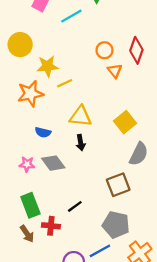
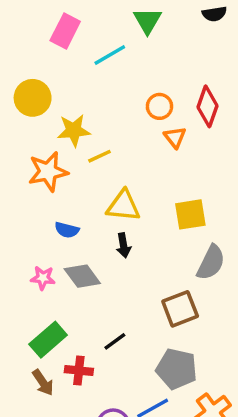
yellow square: (125, 122) -> (190, 214), turned 30
green rectangle: (30, 205) -> (48, 340), turned 70

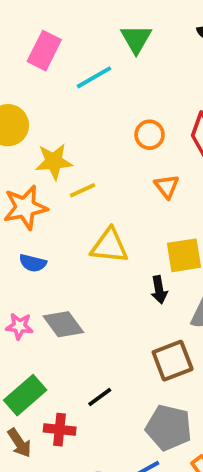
orange triangle: (175, 137) -> (167, 186), moved
blue semicircle: (67, 230) -> (33, 263), moved
black arrow: (123, 245) -> (159, 290), moved

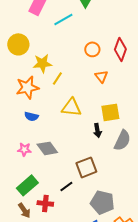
yellow line: (83, 190) -> (57, 78), turned -32
brown square: (173, 361) -> (86, 167), moved

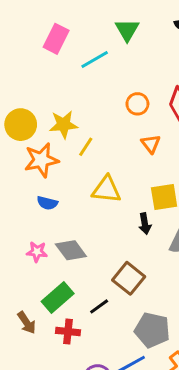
yellow circle: (18, 44) -> (21, 125), moved
brown square: (86, 167) -> (129, 278), turned -30
green rectangle: (27, 185) -> (58, 298), moved
brown arrow: (24, 210) -> (27, 323), moved

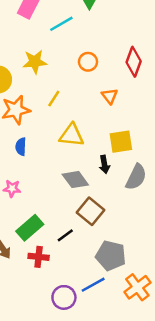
orange circle: (137, 104) -> (88, 62), moved
yellow star: (64, 125) -> (35, 62), moved
blue semicircle: (47, 203) -> (21, 147), turned 78
gray diamond: (71, 250) -> (75, 180), moved

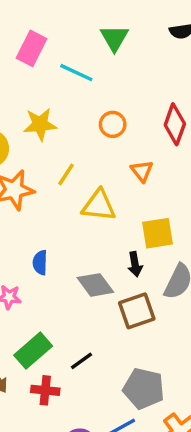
cyan line: (61, 24) -> (76, 73), turned 55
yellow triangle: (72, 135) -> (99, 206), moved
blue semicircle: (21, 147) -> (40, 263), moved
brown square: (91, 211) -> (137, 311), moved, turned 32

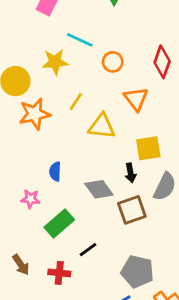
cyan line: (76, 73) -> (80, 40), moved
orange triangle: (142, 171) -> (136, 99), size x1.4
green rectangle: (33, 351) -> (59, 224), moved

